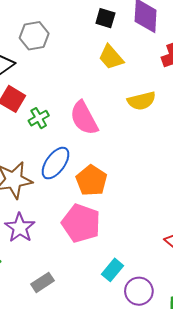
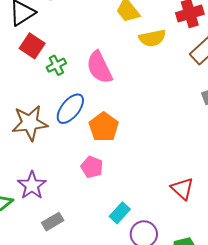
yellow semicircle: (142, 101) -> (152, 38), moved
pink pentagon: (81, 223) -> (92, 167), size x0.6
purple star: (20, 228) -> (32, 185), moved

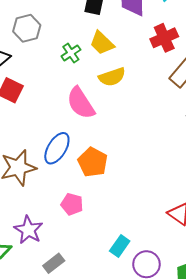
yellow semicircle: (152, 38) -> (112, 77), moved
green cross: (56, 65) -> (71, 53), moved
pink pentagon: (92, 167) -> (72, 204), moved

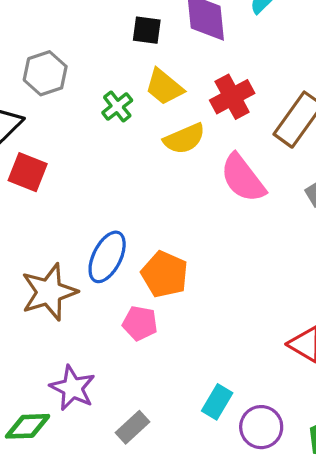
red cross: (164, 38) -> (232, 97), moved
pink semicircle: (81, 103) -> (243, 178), moved
pink pentagon: (72, 204) -> (140, 323), moved
gray rectangle: (54, 263) -> (133, 427), moved

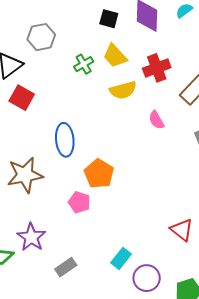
pink semicircle: (243, 178) -> (156, 120), size x0.6
blue ellipse: (107, 257) -> (65, 140), moved, turned -40

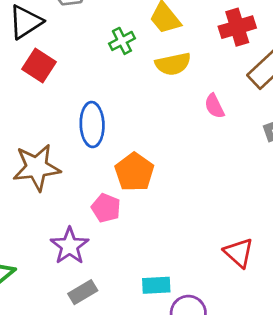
green cross: (84, 64) -> (122, 41), moved
red cross: (157, 68) -> (237, 27), moved
purple star: (31, 237) -> (70, 246), moved
cyan rectangle: (121, 258) -> (156, 285), turned 45

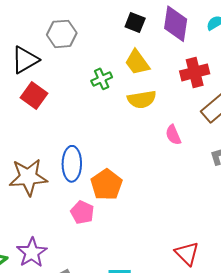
blue ellipse: (92, 125) -> (72, 164), moved
purple star: (70, 246) -> (32, 253), moved

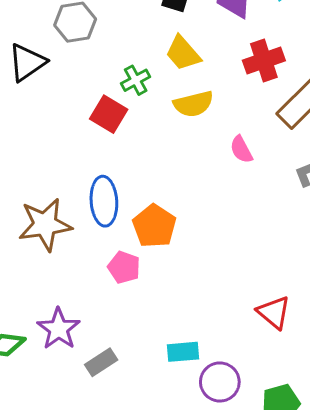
red square: (34, 95) -> (109, 114), moved

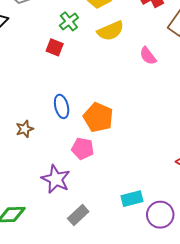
red square: (109, 114) -> (55, 47), size x0.7
blue ellipse: (104, 201) -> (62, 106), size x0.7
brown star: (45, 225) -> (25, 129), size x0.5
purple star: (59, 329) -> (56, 179), moved

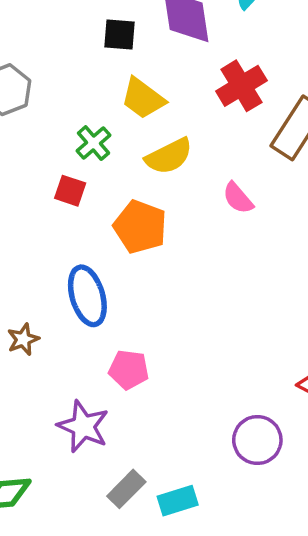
blue ellipse: (62, 106) -> (87, 296), size x1.4
orange pentagon: (98, 117) -> (140, 227), moved
cyan rectangle: (132, 199) -> (178, 501), moved
purple circle: (160, 215) -> (257, 440), moved

